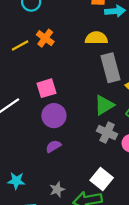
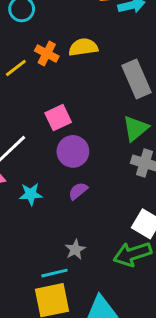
yellow semicircle: (96, 38) -> (83, 47), moved
cyan star: (16, 181) -> (31, 194), moved
gray star: (57, 190) -> (75, 249), moved

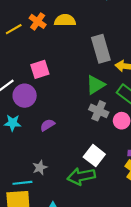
purple circle: (73, 151) -> (25, 96), moved

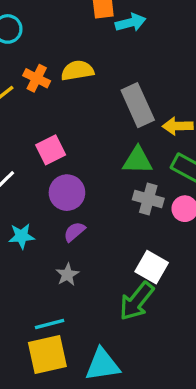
green triangle: (95, 85) -> (138, 160), turned 42
purple circle: (25, 96) -> (67, 193), moved
gray star: (40, 168) -> (67, 275), moved
green arrow: (81, 176) -> (137, 301), turned -32

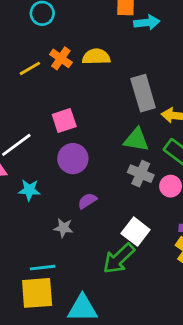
purple semicircle: (74, 232) -> (87, 201), moved
gray star: (67, 275) -> (63, 228), turned 30

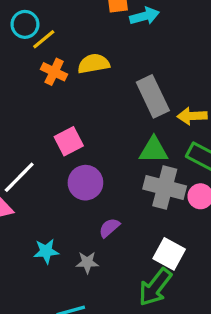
yellow line: (30, 68) -> (44, 39), moved
gray cross: (141, 174) -> (165, 188), size x1.4
cyan star: (29, 190) -> (46, 251), moved

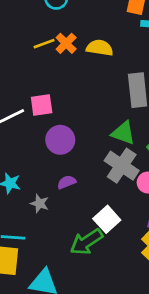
yellow line: (44, 39) -> (44, 44), moved
pink square: (69, 141) -> (42, 105), moved

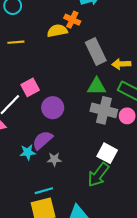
orange cross: (66, 43) -> (72, 20), moved
yellow line: (44, 44) -> (16, 42), turned 35
purple semicircle: (67, 182) -> (42, 140), moved, size x1.5

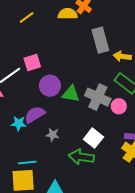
yellow line: (16, 42) -> (27, 17), turned -42
green triangle: (97, 86) -> (71, 94), moved
gray star: (54, 159) -> (53, 135), moved
green arrow: (98, 175) -> (81, 157), turned 50

